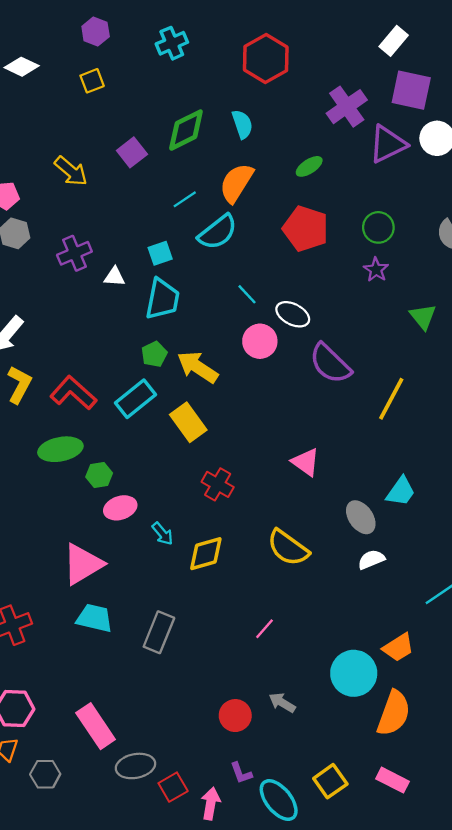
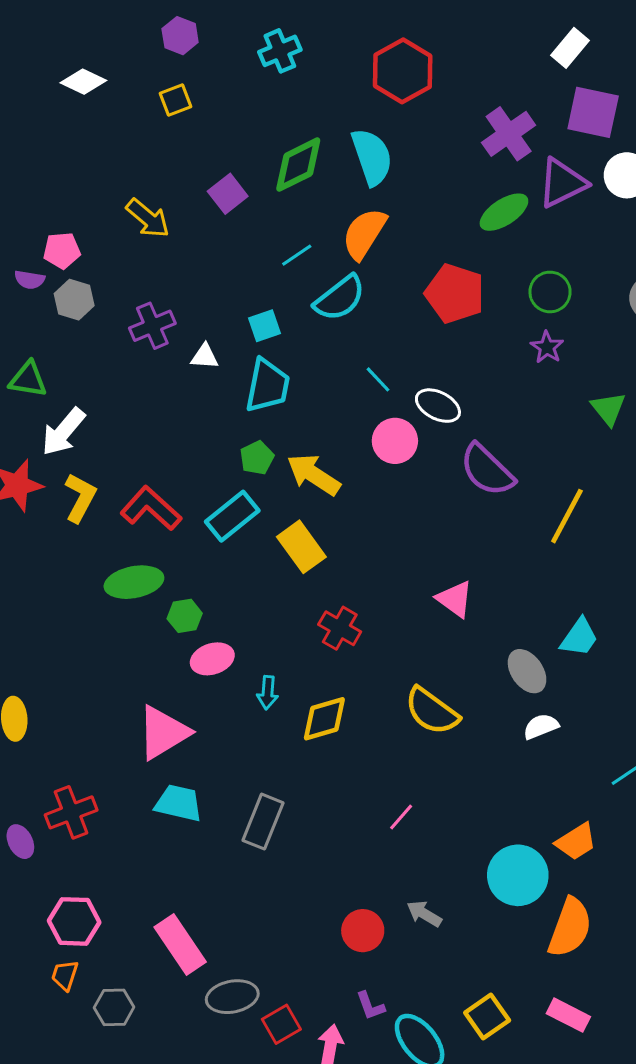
cyan semicircle: (242, 124) -> (372, 157), size x1.5
green ellipse: (309, 166) -> (504, 212), moved, size x1.4
cyan arrow: (162, 534) -> (268, 693), turned 45

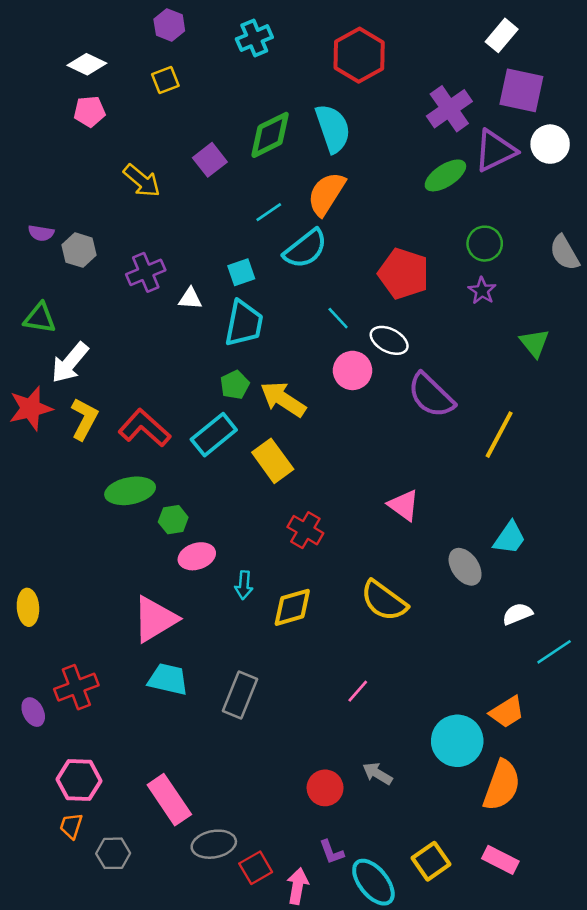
pink pentagon: (62, 251) -> (89, 111), moved
red pentagon: (455, 293) -> (404, 274), moved
white semicircle: (541, 726) -> (517, 614), moved

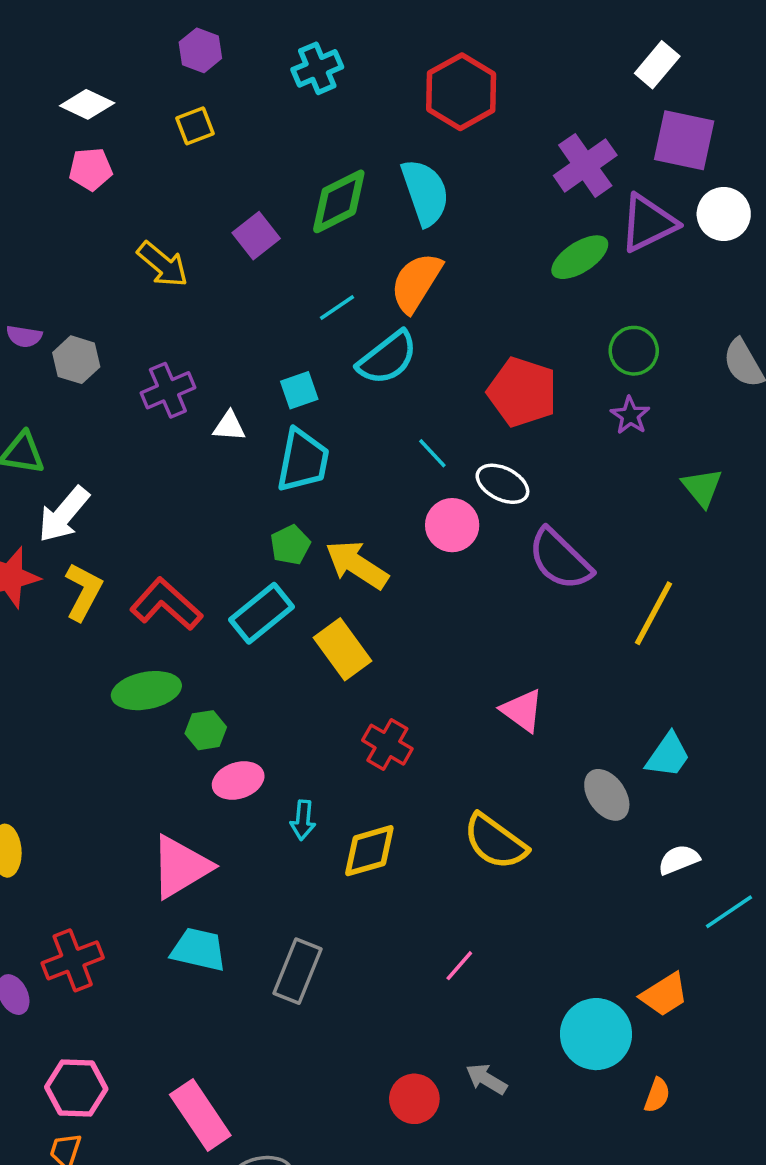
orange semicircle: (502, 785) -> (657, 1095), size x0.5

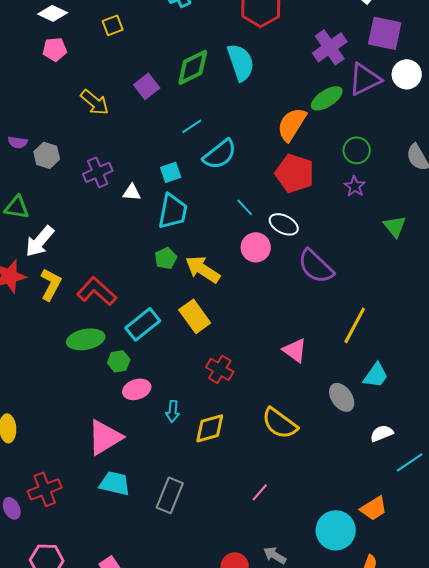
orange semicircle: (416, 282) -> (292, 124), moved
cyan rectangle: (262, 613) -> (143, 324), moved
yellow line: (654, 613) -> (355, 325), moved

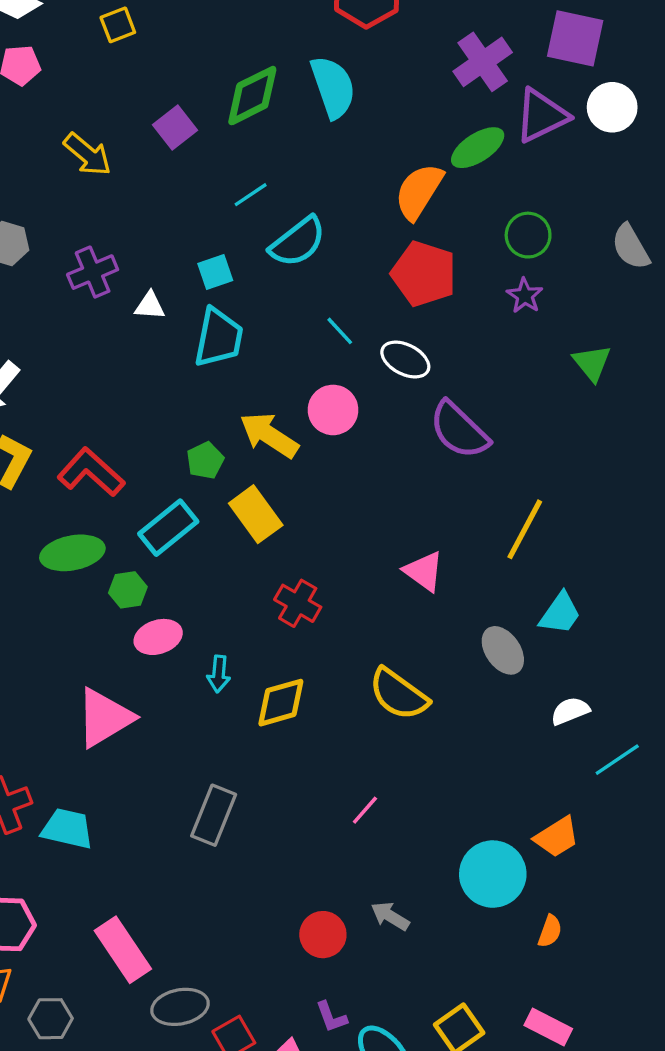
pink circle: (256, 247) -> (333, 410), moved
green pentagon: (166, 258) -> (205, 460), moved
cyan trapezoid: (115, 483) -> (67, 829), moved

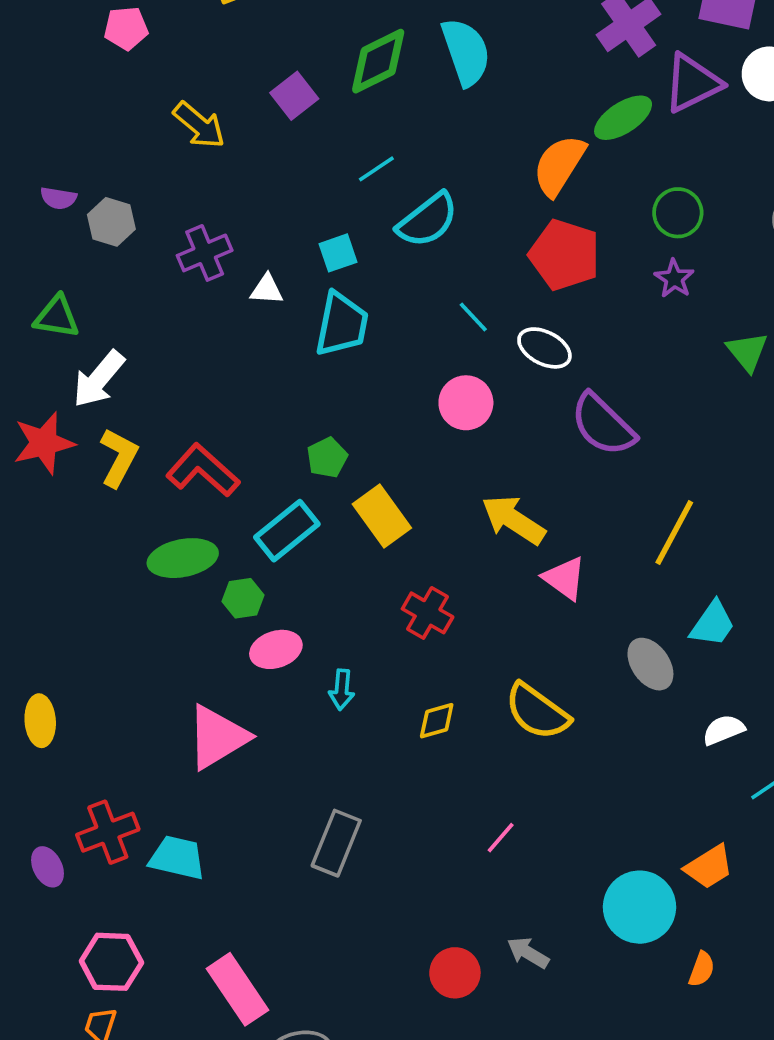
yellow arrow: (269, 435) -> (513, 520), moved
yellow diamond: (281, 703) -> (437, 721), moved, size x0.7

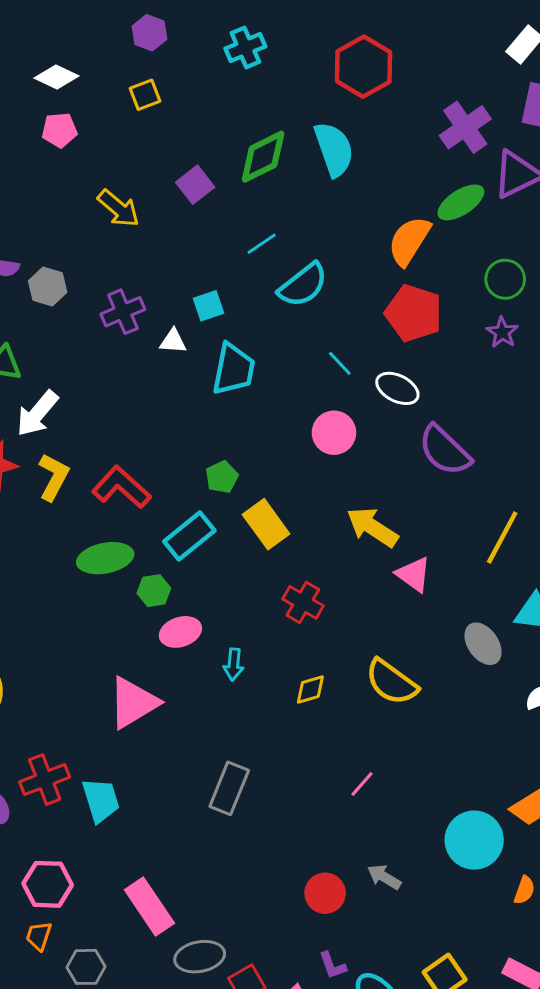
cyan square: (338, 253) -> (208, 306), moved
cyan trapezoid: (177, 858) -> (101, 800), turned 60

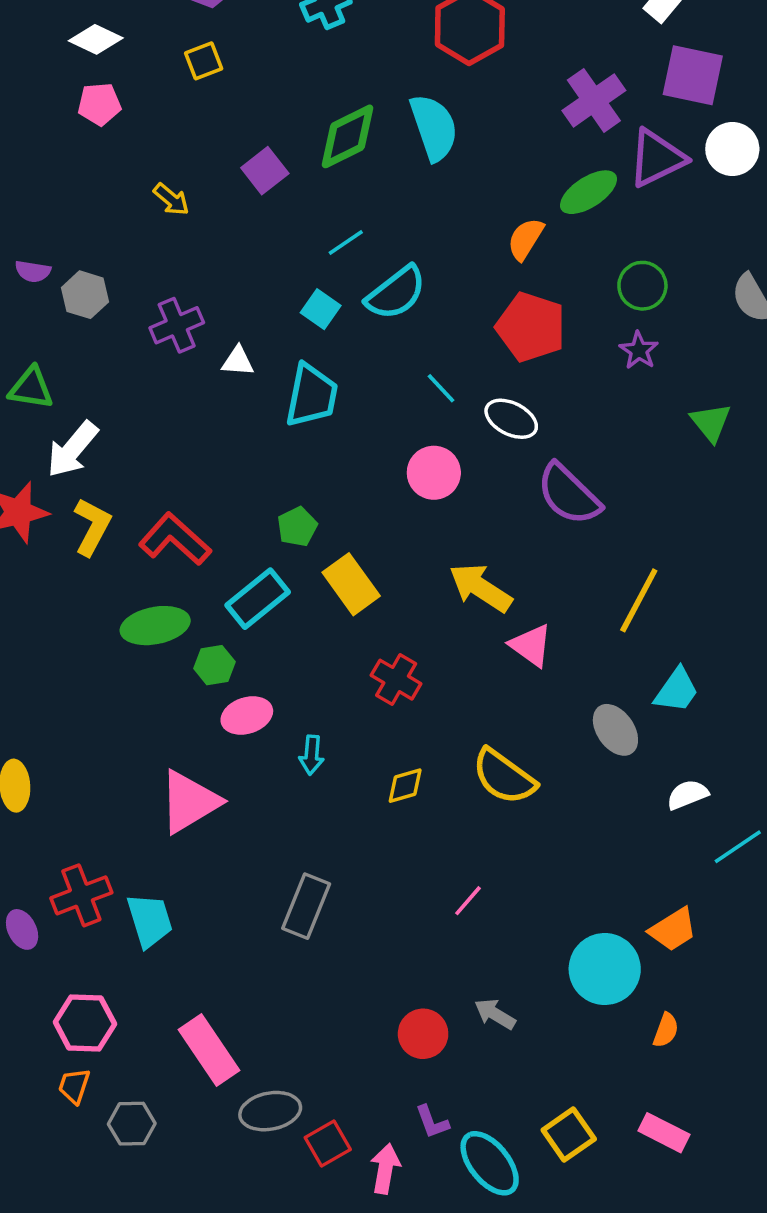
yellow arrow: (118, 208) -> (171, 199), size x0.7
orange semicircle: (409, 241) -> (526, 239), size x0.7
cyan square: (208, 306) -> (321, 309), moved, turned -36

